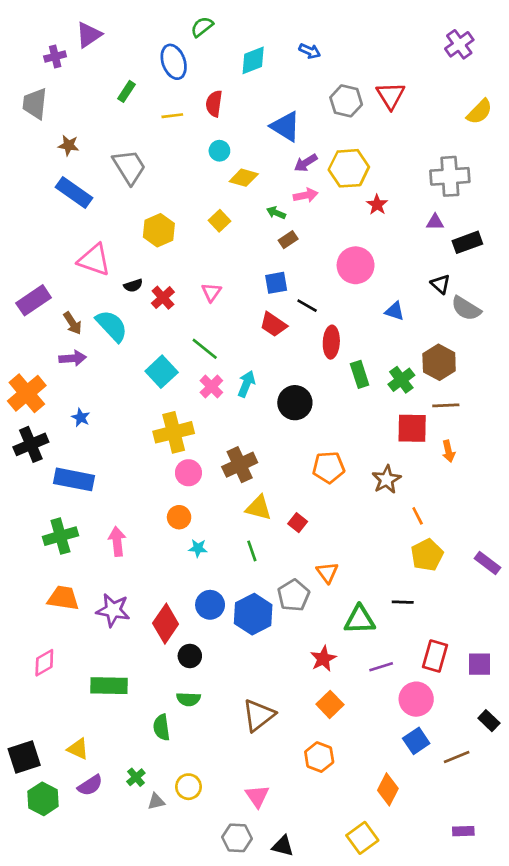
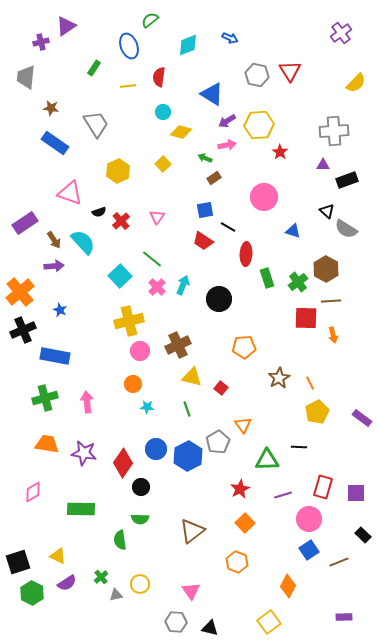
brown star: (387, 479) -> (279, 378), moved

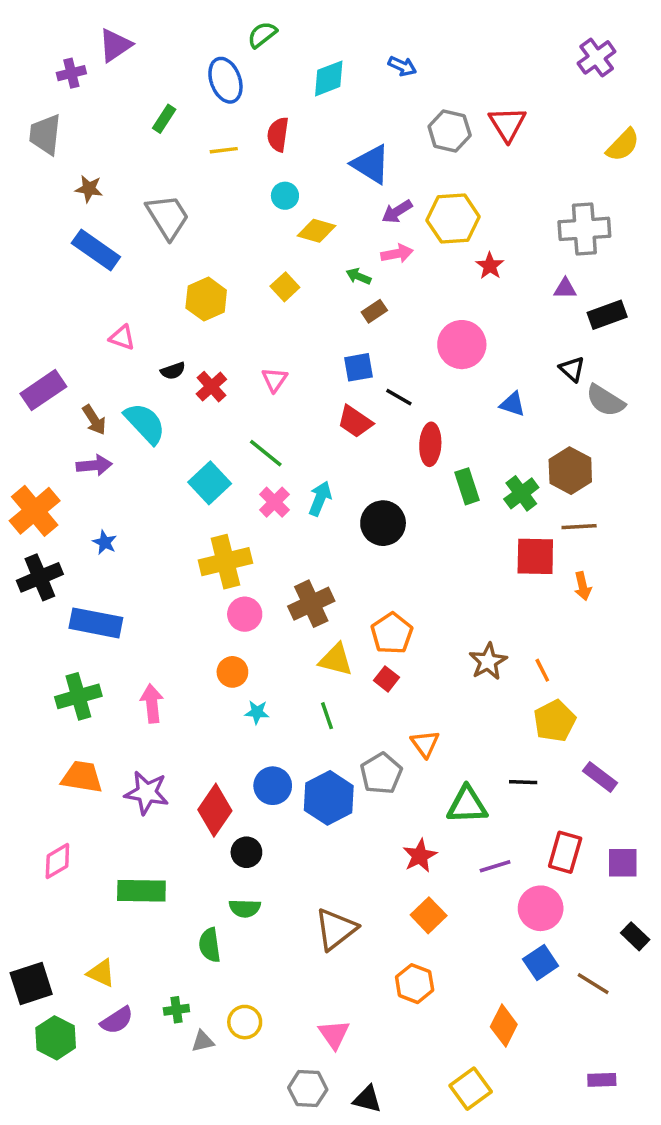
pink triangle: (70, 193) -> (122, 338), size x0.6
orange pentagon: (244, 347) -> (392, 633), moved, turned -30
purple rectangle: (362, 418) -> (600, 777), moved
brown line: (339, 562) -> (593, 984), turned 54
green cross: (101, 577) -> (176, 1010), turned 32

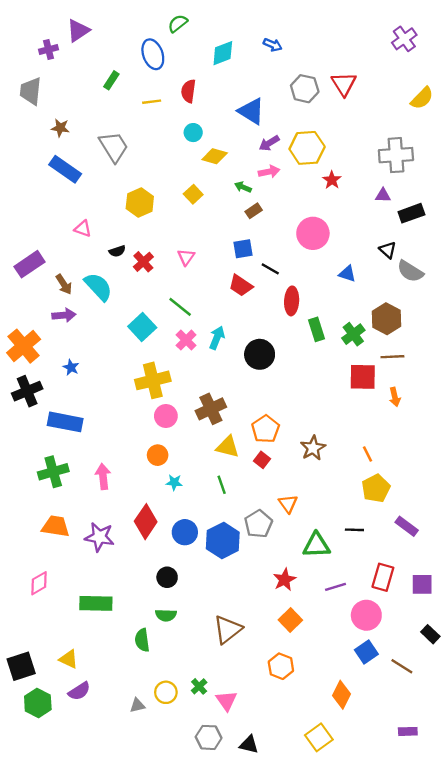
brown star: (488, 661) -> (313, 448), moved
red diamond: (215, 810) -> (146, 522), moved
green cross: (176, 1010) -> (199, 686), moved, turned -35

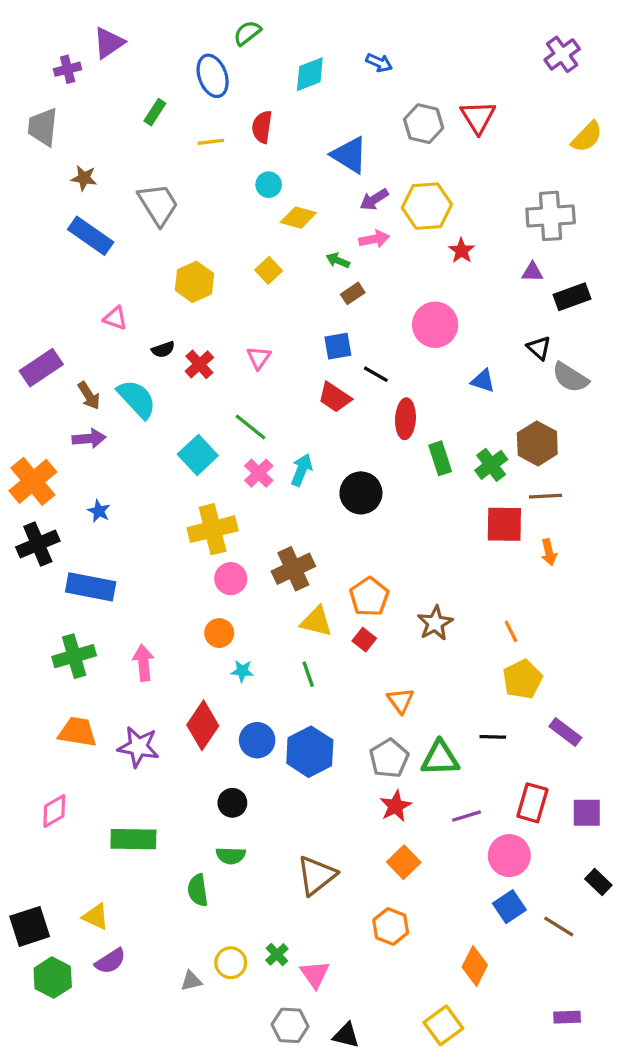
gray pentagon: (258, 524) -> (389, 758), moved

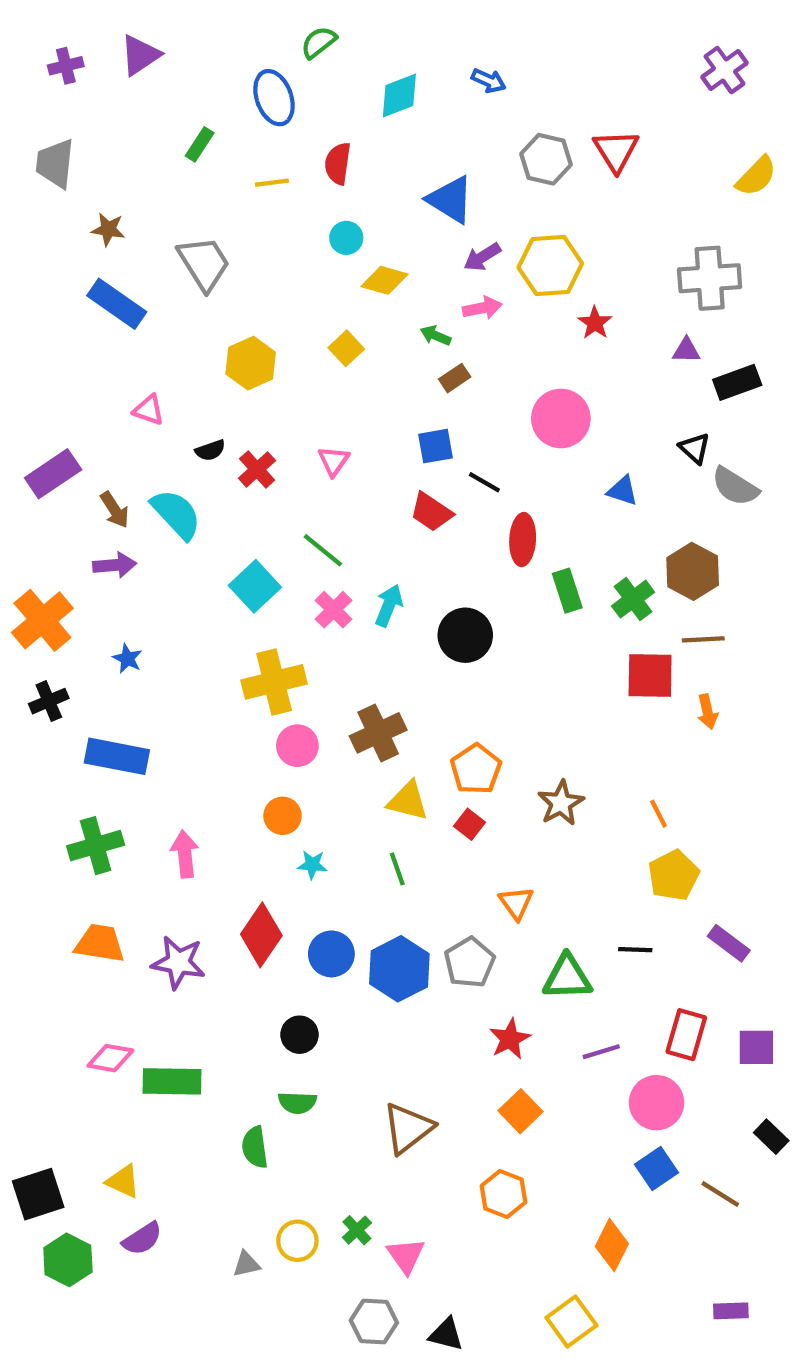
purple cross: (68, 69) -> (66, 66), moved
black cross: (38, 544) -> (49, 701), size x0.7
gray pentagon: (389, 758) -> (469, 962), moved
pink diamond: (54, 811) -> (110, 1058), moved, turned 40

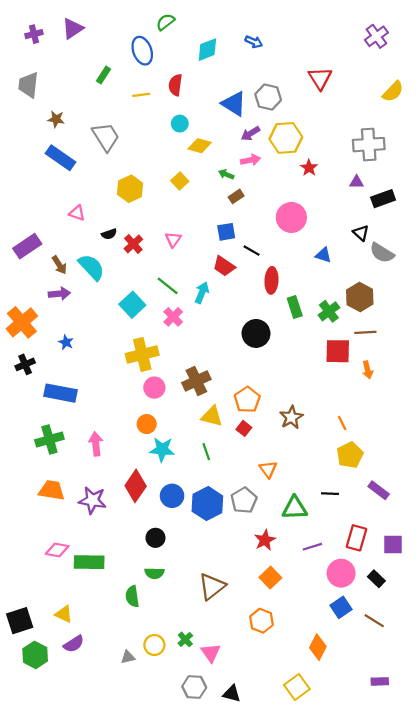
gray hexagon: (546, 159) -> (268, 97), moved
cyan arrow: (389, 605) -> (202, 293), moved
black circle: (465, 635) -> (256, 333), moved
cyan star: (312, 865) -> (162, 449), size x1.6
black rectangle: (771, 1137) -> (376, 579), moved

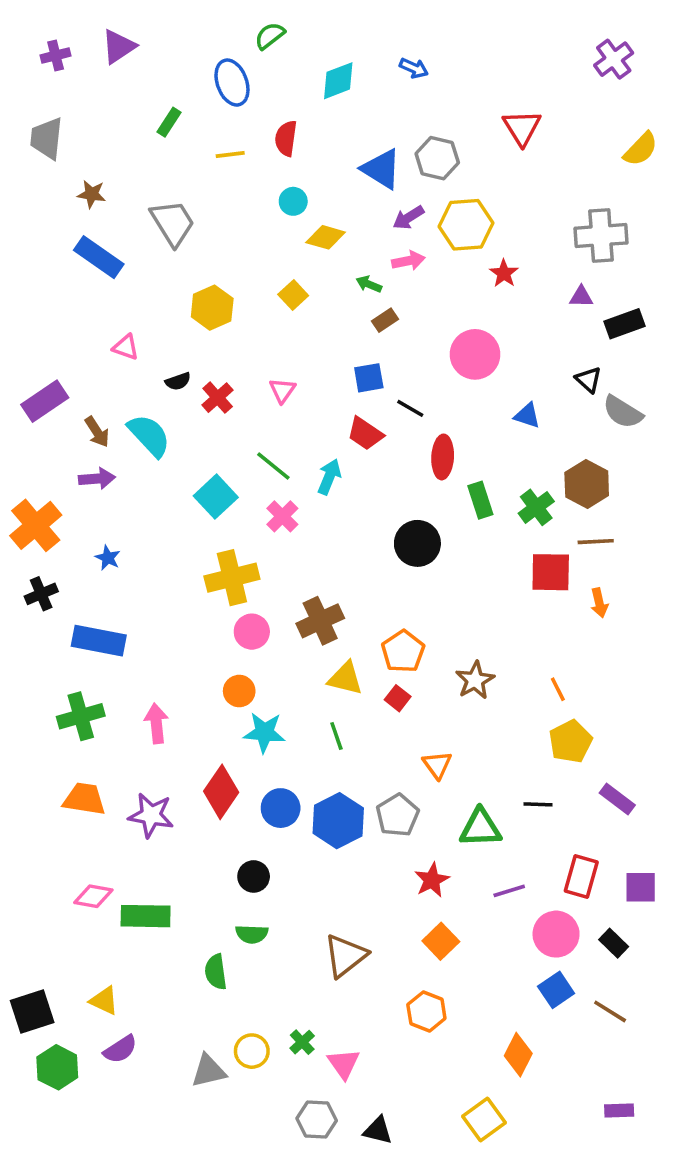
gray triangle: (128, 657) -> (209, 1071), size x1.5

